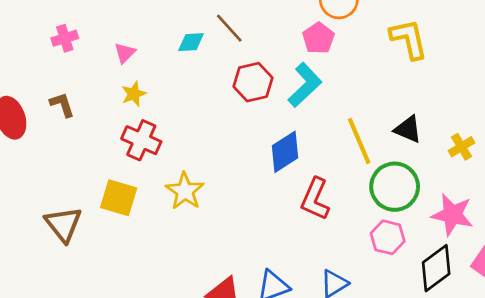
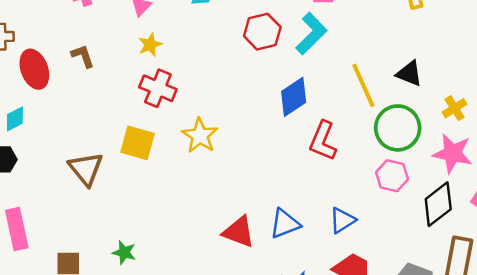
yellow cross: (461, 147) -> (455, 108), moved

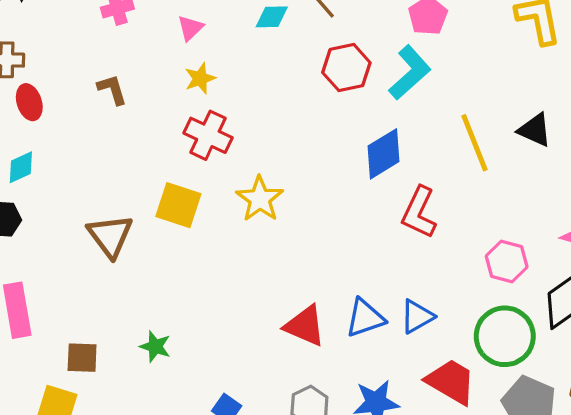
red ellipse: (34, 69) -> (29, 102), moved, size x0.7
green circle: (398, 128) -> (505, 336), moved
blue triangle: (342, 220) -> (417, 316), moved

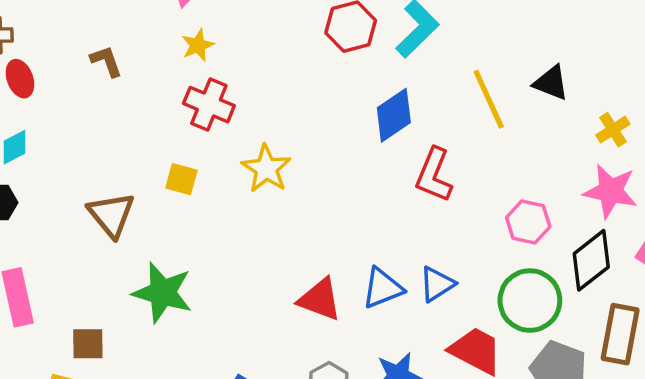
yellow square: (178, 205) -> (181, 179), size x0.7
green star: (155, 346) -> (162, 293), moved, size x1.8

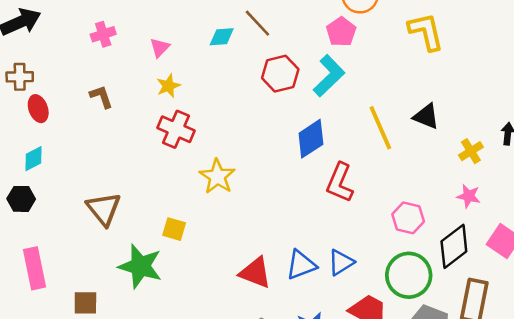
yellow square: (181, 179) -> (174, 229), moved
pink star: (610, 191) -> (469, 196), size x0.6

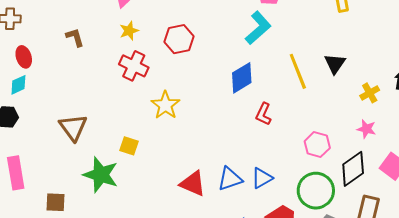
red hexagon: (280, 74) -> (179, 39), moved
red ellipse: (38, 109) -> (24, 57), moved
black triangle: (426, 116) -> (335, 64), turned 40
red L-shape: (340, 183) -> (263, 114), size x0.7

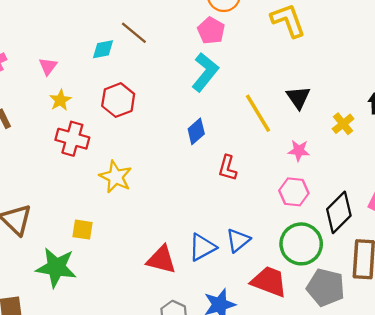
blue diamond: (242, 78) -> (196, 131), size x0.7
pink star: (366, 129) -> (299, 151), moved

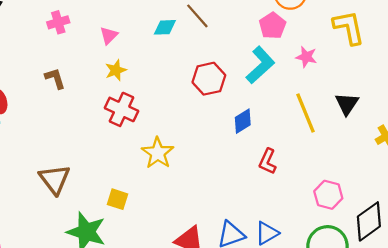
red hexagon: (118, 100) -> (209, 79), moved
pink star: (299, 151) -> (306, 57), moved

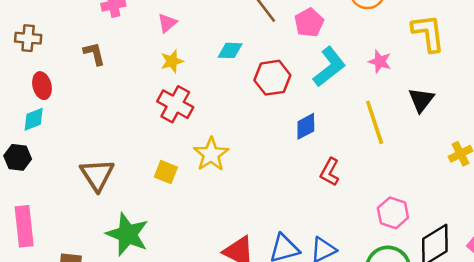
pink pentagon: (272, 26) -> (309, 23), moved
cyan diamond: (165, 27) -> (230, 50), moved
brown L-shape: (55, 78) -> (94, 54), moved
black triangle: (347, 104) -> (421, 100), moved
yellow square: (117, 199) -> (166, 172), moved

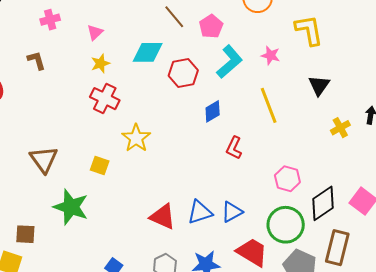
cyan diamond: (230, 50) -> (148, 52), size x1.5
black triangle: (421, 100) -> (319, 85), moved
yellow square: (166, 172) -> (100, 165), moved

